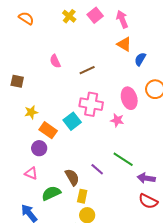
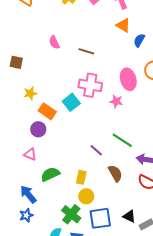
brown line: (87, 70) -> (86, 51), turned 42
brown semicircle: (72, 177) -> (115, 173), moved

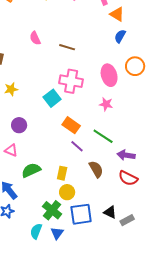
orange triangle: (123, 25) -> (117, 14), moved
pink star: (116, 101) -> (106, 104), moved
orange rectangle: (47, 111) -> (71, 125), moved

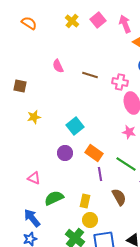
pink cross: (71, 81) -> (120, 82), moved, size x0.7
purple circle: (19, 125) -> (65, 153), moved
purple line: (77, 146) -> (100, 174), turned 40

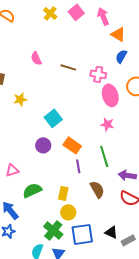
yellow star: (34, 117) -> (20, 99), moved
green line: (126, 164) -> (104, 156), turned 40
pink triangle: (34, 178) -> (12, 170), turned -40

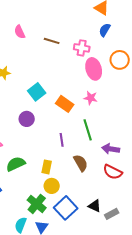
orange rectangle: (72, 145) -> (65, 104), moved
blue square: (82, 234) -> (66, 208), turned -35

